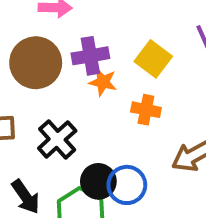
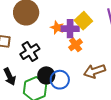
purple cross: (90, 56) -> (70, 29), moved
orange cross: (146, 110) -> (76, 45), turned 32

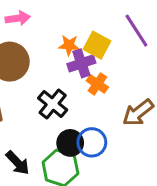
orange star: (57, 28) -> (69, 45), moved
black cross: (30, 52) -> (53, 104), moved

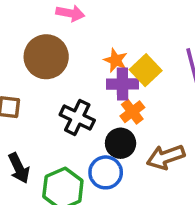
black cross: (53, 104) -> (77, 117), turned -32
black circle: (70, 143) -> (121, 143), moved

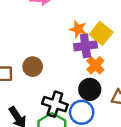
brown circle: (46, 57) -> (33, 67), moved, size x0.6
black cross: (77, 117) -> (55, 104), moved

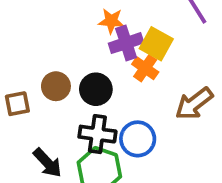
yellow square: (101, 33) -> (156, 44), moved
black circle: (90, 89) -> (96, 89), moved

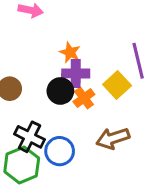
yellow square: (156, 44) -> (117, 85), moved
black circle: (96, 89) -> (60, 91), moved

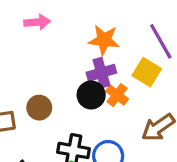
orange star: (70, 52) -> (104, 40), moved, size x1.4

